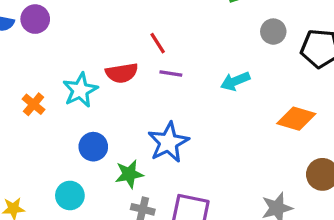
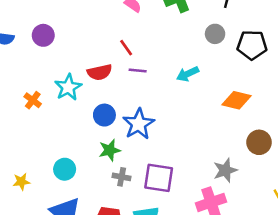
purple circle: (35, 19) -> (43, 35), moved
blue circle: (93, 147) -> (104, 115), moved

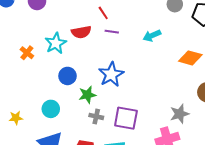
blue circle: (104, 115) -> (67, 76), moved

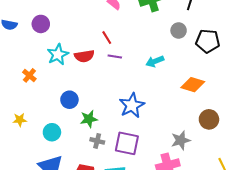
cyan star: (56, 43) -> (58, 55), moved
blue star: (111, 74) -> (132, 105), moved
yellow star: (16, 118) -> (20, 120), moved

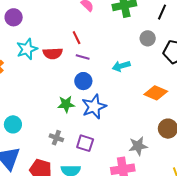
blue circle: (69, 100) -> (83, 81), moved
green star: (89, 119) -> (66, 104), moved
purple square: (127, 143) -> (85, 143), size x0.7

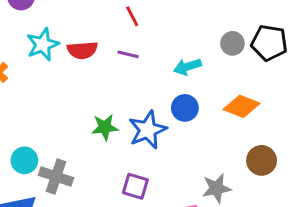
red line: (77, 38) -> (132, 16), moved
gray circle: (148, 38) -> (232, 43), moved
blue circle: (83, 81) -> (185, 108), moved
gray cross: (56, 138) -> (56, 176), moved, size x1.5

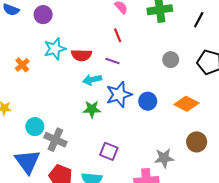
gray circle: (232, 43) -> (171, 60), moved
cyan arrow: (187, 67) -> (92, 80), moved
blue star: (148, 130) -> (119, 95), moved

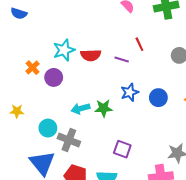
purple circle: (43, 15) -> (54, 77), moved
red line: (118, 35) -> (139, 44), moved
cyan arrow: (92, 80) -> (81, 109), moved
blue star: (119, 95) -> (130, 92), size x0.7

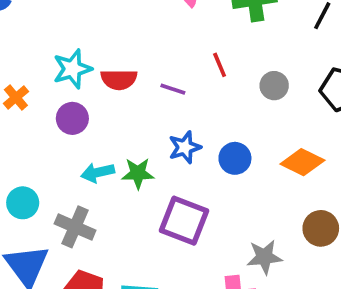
red line: (139, 44) -> (220, 65), moved
purple circle: (54, 77) -> (72, 118), moved
cyan circle: (48, 128) -> (23, 203), moved
purple square: (122, 149) -> (184, 221), moved, size x1.5

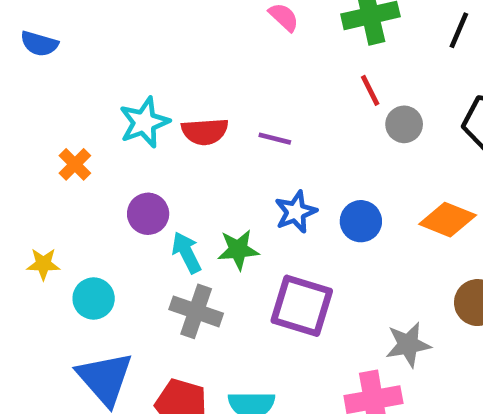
red line: (220, 65) -> (370, 90), moved
purple circle: (72, 118) -> (148, 214), moved
cyan arrow: (98, 173) -> (187, 253), turned 80
gray cross: (75, 227) -> (196, 311), moved

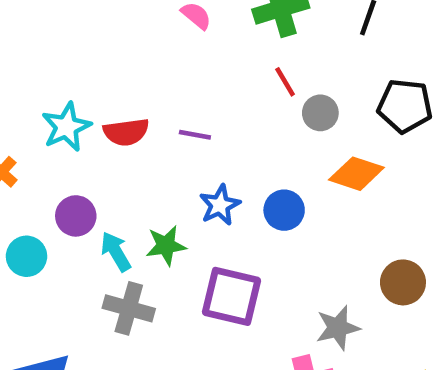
orange diamond: (448, 220) -> (356, 174), moved
cyan circle: (94, 298) -> (26, 256), moved

